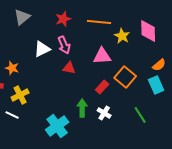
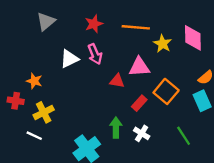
red triangle: (69, 68) -> (117, 81), moved

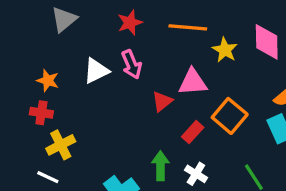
orange star: (34, 81) -> (48, 81), moved
red triangle: (117, 81) -> (162, 101), turned -49
red cross: (16, 101) -> (41, 113), moved

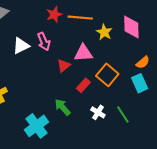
red star: (130, 23) -> (54, 14), moved
green arrow: (160, 166) -> (63, 107), turned -42
white cross: (196, 174) -> (98, 112), moved

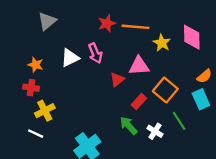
green arrow: (63, 107) -> (129, 126), moved
green line: (123, 114) -> (179, 121), moved

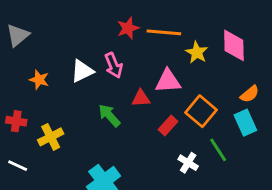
gray triangle: (47, 21) -> (18, 35), moved
red triangle: (117, 80) -> (141, 98), turned 35
red cross: (31, 88) -> (16, 121), moved
green arrow: (129, 126) -> (109, 115), moved
white line: (36, 134) -> (18, 166), moved

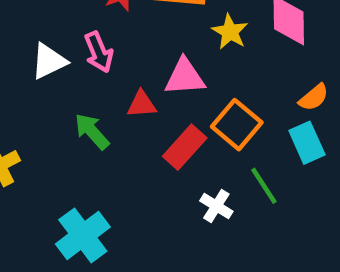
red rectangle: (168, 126) -> (185, 147), size x1.4

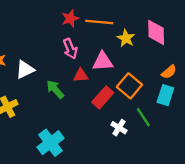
pink arrow: (99, 52) -> (70, 49), moved
white triangle: (49, 61) -> (25, 70), moved
cyan rectangle: (307, 143) -> (165, 95), turned 42

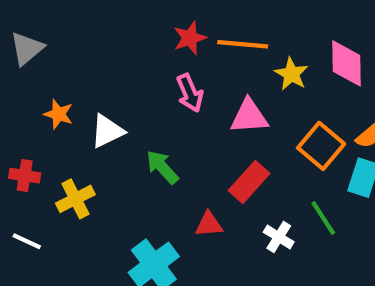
red triangle: (81, 75) -> (209, 224), moved
orange square: (129, 86) -> (321, 146), moved

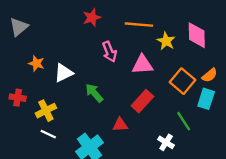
red star: (190, 38) -> (92, 18), moved
white cross: (279, 237) -> (166, 142), moved
white line: (27, 241) -> (48, 134), moved

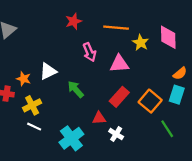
orange star: (36, 63) -> (24, 79), moved
orange square: (183, 81) -> (150, 101), moved
green line: (184, 121) -> (167, 129), moved
white cross: (166, 142) -> (116, 134), moved

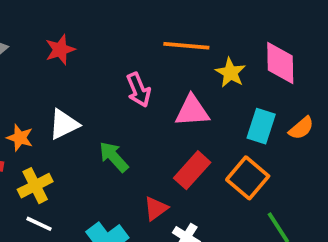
red star: (74, 21) -> (60, 50), moved
cyan rectangle: (177, 95) -> (261, 126), moved
red triangle: (99, 118) -> (156, 209), turned -32

